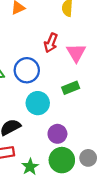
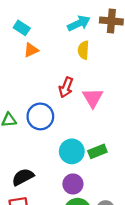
green rectangle: (71, 88) -> (97, 151), moved
cyan circle: (38, 103) -> (72, 151), moved

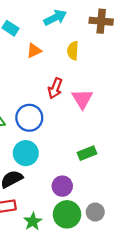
cyan arrow: (79, 23) -> (55, 18), moved
orange triangle: (31, 50) -> (34, 51), moved
cyan circle: (72, 151) -> (26, 153), moved

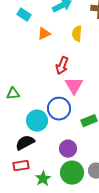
pink triangle: (82, 99) -> (74, 86), moved
blue circle: (29, 118) -> (59, 109), moved

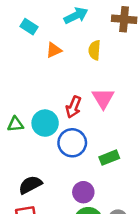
red arrow: (62, 66) -> (73, 107), moved
pink triangle: (74, 86) -> (103, 98), moved
cyan circle: (37, 121) -> (45, 123), moved

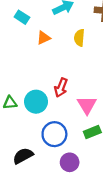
pink triangle: (103, 98) -> (87, 105), moved
blue circle: (72, 143) -> (54, 134), moved

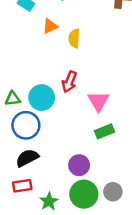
yellow semicircle: (79, 38) -> (74, 38), moved
blue circle: (54, 134) -> (26, 125), moved

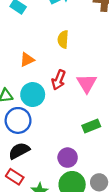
orange triangle: (50, 26) -> (27, 60), moved
pink triangle: (98, 101) -> (87, 83), moved
red rectangle: (22, 186) -> (15, 177), turned 42

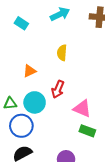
pink triangle: (87, 83) -> (82, 109), moved, turned -36
green rectangle: (91, 126) -> (87, 131), turned 42

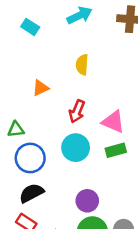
cyan circle: (35, 102) -> (76, 148), moved
pink triangle: (82, 109) -> (113, 122), moved
green rectangle: (87, 131) -> (116, 150), moved, turned -35

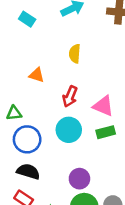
orange triangle: (41, 88) -> (37, 75), turned 42
black semicircle: (31, 193) -> (28, 172), turned 45

